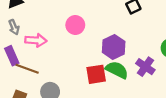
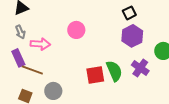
purple hexagon: (114, 47) -> (132, 36), moved
green semicircle: (117, 70) -> (114, 71), turned 40

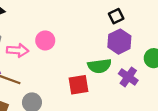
pink circle: (76, 30) -> (45, 40), moved
green semicircle: (114, 71) -> (99, 66), moved, turned 105

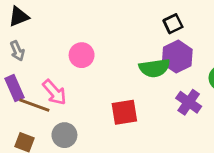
pink arrow: (18, 50) -> (54, 92), moved, turned 45
green semicircle: (99, 66) -> (154, 68), moved

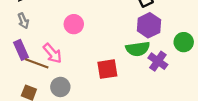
green semicircle: (154, 68) -> (138, 49), moved

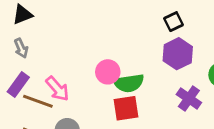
pink circle: (74, 24) -> (108, 72), moved
green semicircle: (138, 49) -> (129, 83), moved
purple rectangle: (21, 50) -> (18, 84), turned 60

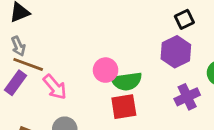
black square: (174, 22) -> (184, 19), moved
purple cross: (189, 98) -> (187, 97), turned 30
brown line: (38, 101) -> (28, 64), moved

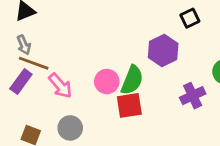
purple hexagon: (176, 52) -> (163, 51), moved
pink circle: (106, 70) -> (107, 82), moved
green semicircle: (127, 81) -> (132, 80), turned -60

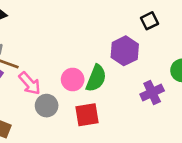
red square: (129, 105) -> (87, 115), moved
gray circle: (70, 128) -> (47, 106), moved

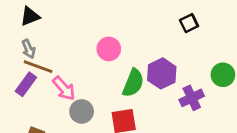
purple hexagon: (125, 51) -> (162, 73), moved
pink circle: (73, 80) -> (109, 49), moved

